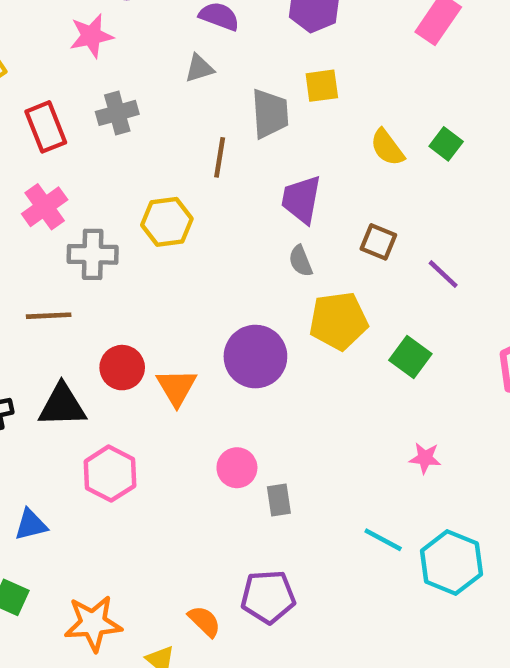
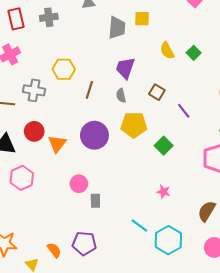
brown line: (220, 157) -> (89, 90), moved
gray cross: (93, 254) -> (34, 90), moved

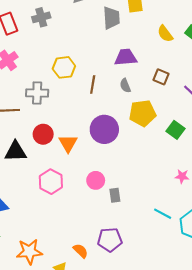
purple trapezoid: (125, 68) -> (126, 57), turned 75
pink hexagon: (22, 178) -> (51, 182), moved

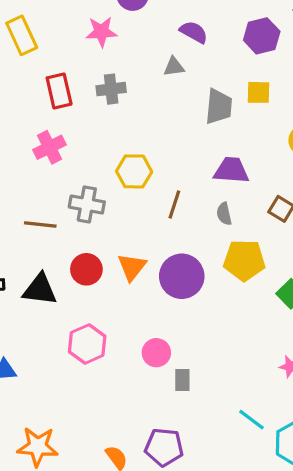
orange triangle: (68, 143) -> (132, 267), moved

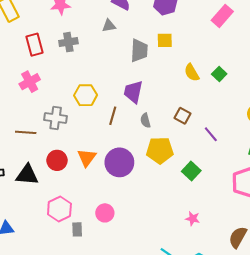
purple trapezoid: (231, 170) -> (133, 92), moved, turned -80
gray rectangle: (182, 380) -> (77, 229), moved

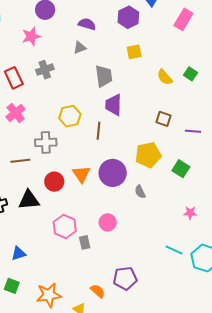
gray trapezoid: (139, 51) -> (104, 76), moved
gray semicircle: (145, 120) -> (140, 192), moved
purple line: (211, 134) -> (193, 131), turned -35

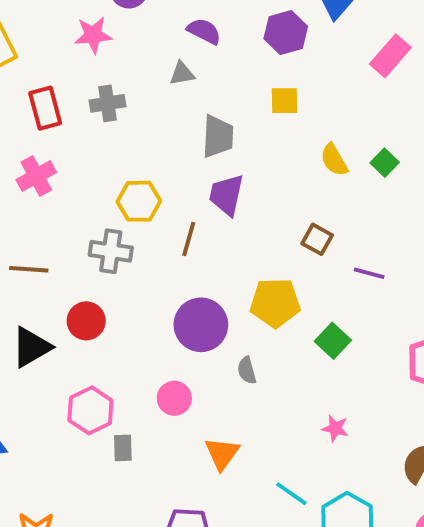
gray cross: (46, 142) -> (111, 251), moved
orange triangle: (81, 174) -> (222, 454), moved
black triangle: (29, 200) -> (31, 347), turned -35
pink circle: (108, 222) -> (174, 398), moved

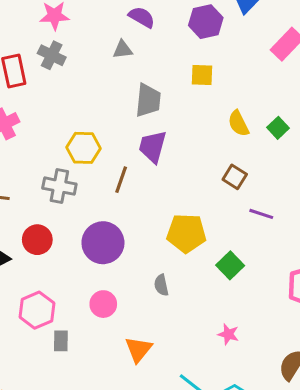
gray cross: (107, 103) -> (52, 55), moved, turned 32
brown square: (317, 239) -> (235, 177), moved
purple circle: (201, 325) -> (103, 243), moved

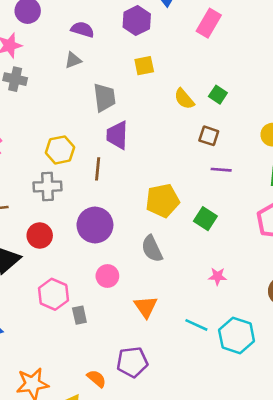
brown square: (235, 177) -> (209, 136), moved
gray semicircle: (161, 285) -> (152, 249), size x1.5

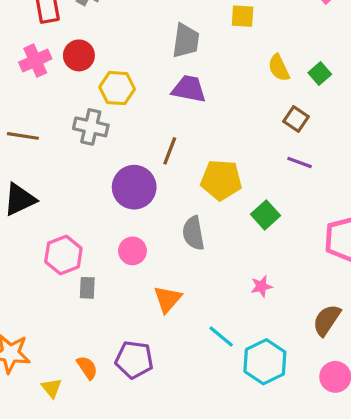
purple trapezoid: (117, 135) -> (189, 89), turned 84
brown line: (98, 169) -> (170, 151), moved
red circle: (40, 235) -> (79, 55), moved
pink star: (218, 276) -> (261, 286), turned -30

